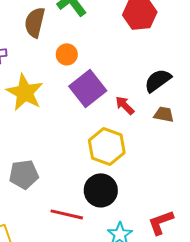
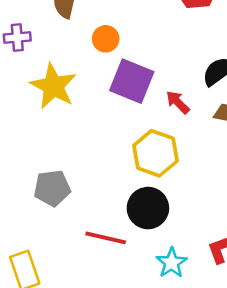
purple square: (88, 88) -> (132, 81), turned -30

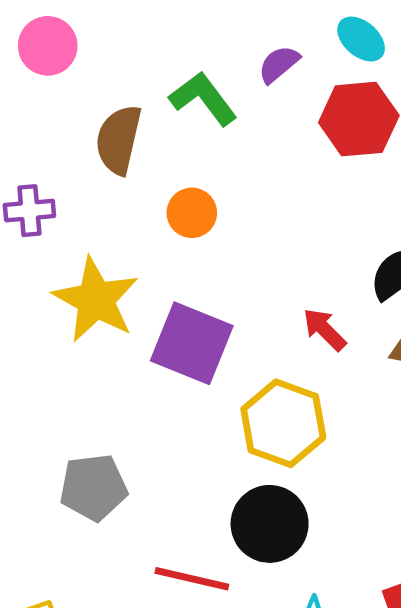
purple square: (132, 81) -> (192, 343), moved

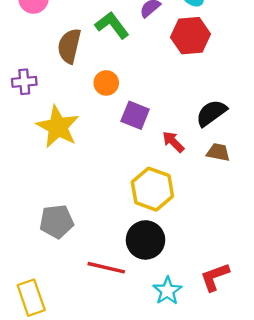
purple square: (192, 343) -> (135, 115), moved, size x0.7

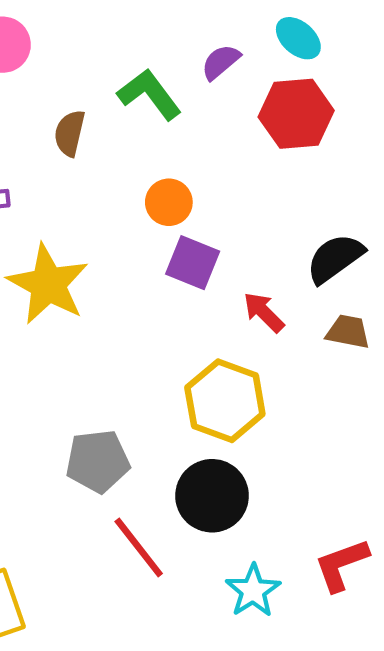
brown semicircle: (69, 46) -> (70, 133), size x0.7
orange circle: (106, 83) -> (169, 202), moved
gray pentagon: (57, 221) -> (98, 461), moved
red line: (106, 268) -> (139, 548), turned 39

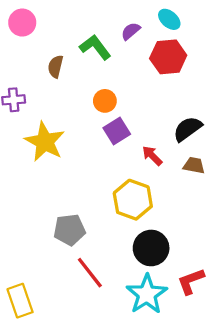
purple square: (193, 263) -> (117, 131), turned 36
black circle: (212, 496) -> (151, 248), moved
cyan star: (253, 591) -> (147, 294), size x1.5

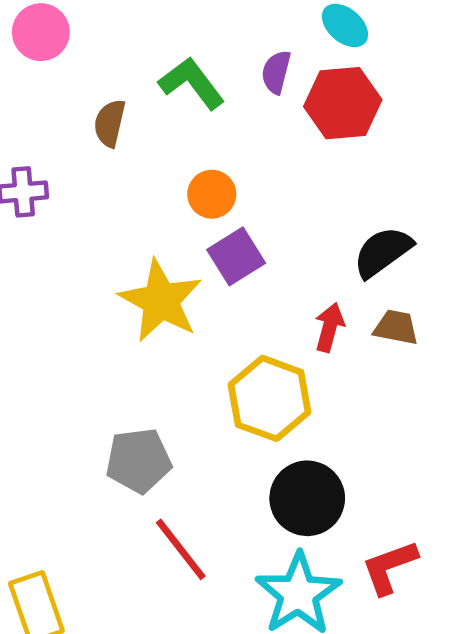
purple semicircle: (131, 31) -> (276, 72), moved, turned -36
yellow star: (45, 142) -> (161, 301), moved
red arrow: (152, 156) -> (329, 327), moved, turned 60

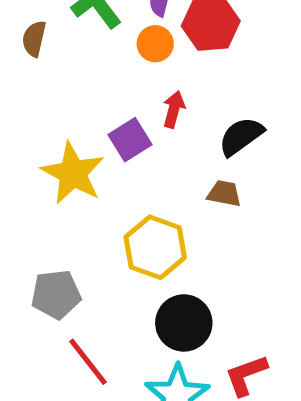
orange circle: (212, 194) -> (155, 44), moved
red arrow: (329, 327) -> (174, 109), moved
brown trapezoid: (396, 327) -> (224, 193), moved

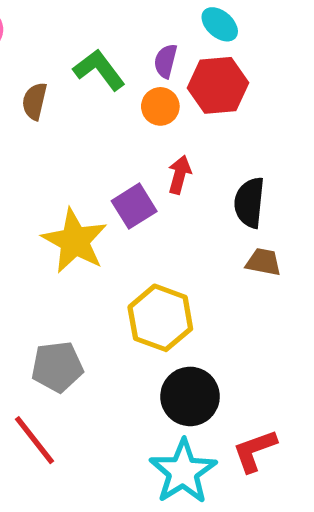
black semicircle: (241, 136) -> (249, 203), turned -48
brown trapezoid: (224, 193) -> (263, 262), moved
red line: (88, 362) -> (35, 440), moved

